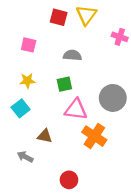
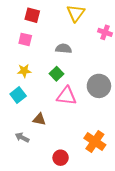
red square: (59, 17) -> (32, 15), moved
green square: (64, 84) -> (56, 74), turned -32
orange cross: (94, 136) -> (95, 142), moved

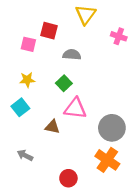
red square: (32, 15) -> (49, 31), moved
gray circle: (99, 86) -> (112, 128), moved
brown triangle: (39, 119) -> (52, 127), moved

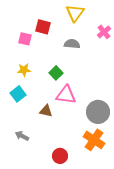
pink cross: (119, 36) -> (104, 32), turned 32
gray semicircle: (72, 55) -> (72, 44), moved

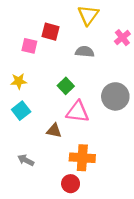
yellow star: (24, 70) -> (19, 81), moved
gray circle: (98, 112) -> (115, 96), moved
orange cross: (94, 140) -> (82, 158), moved, turned -30

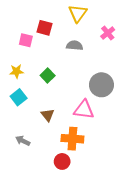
green square: (66, 86) -> (48, 75), moved
pink triangle: (78, 112) -> (84, 110), moved
brown triangle: (54, 131) -> (48, 115), turned 40

